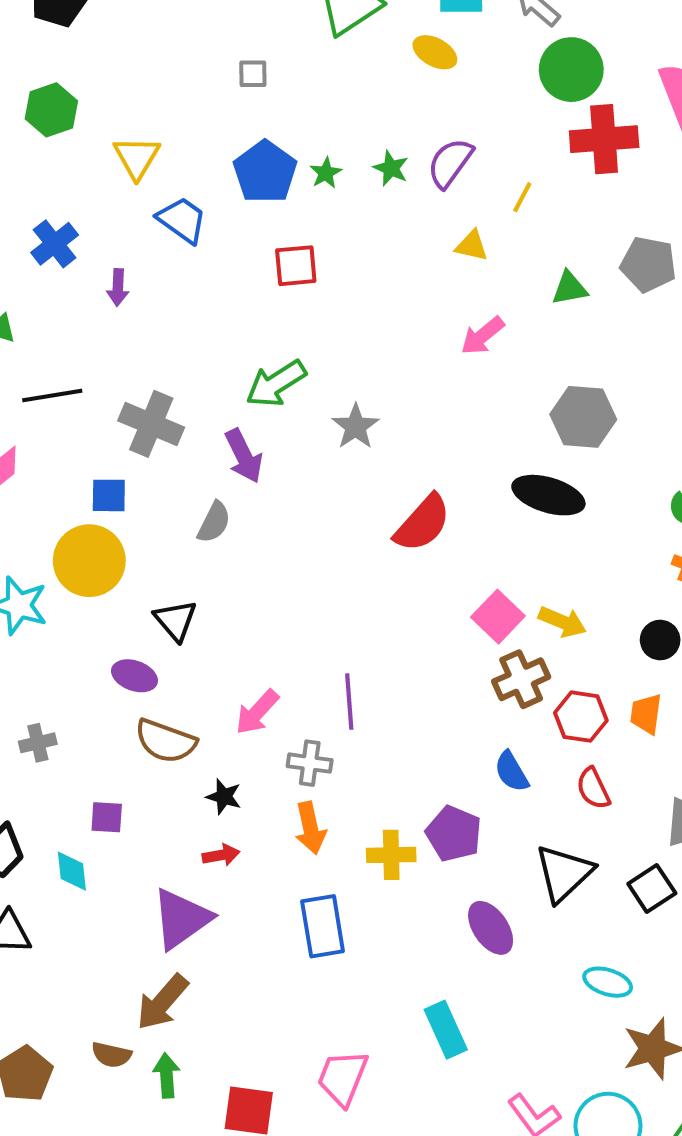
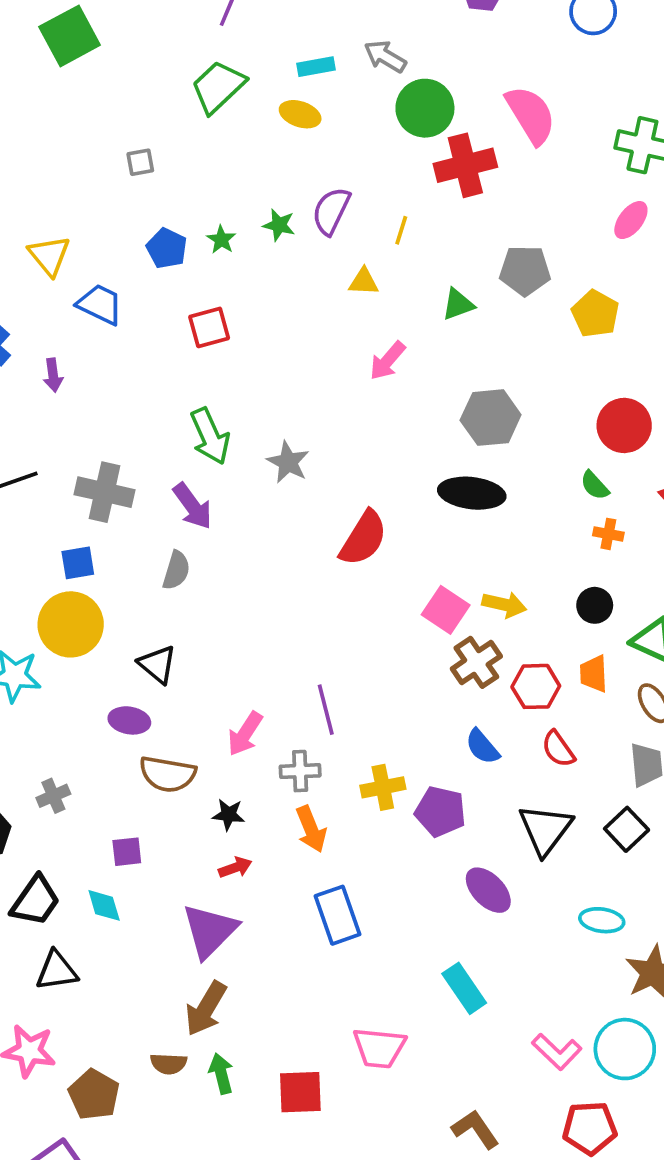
blue pentagon: (265, 172) -> (167, 248), size x0.7
green arrow: (276, 384) -> (210, 436), turned -72
yellow cross: (391, 855) -> (383, 787), moved
pink trapezoid: (343, 1078) -> (379, 1048), turned -96

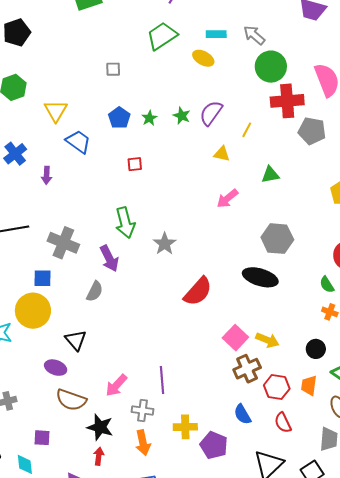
gray pentagon: (525, 270) -> (312, 131), moved
red square: (209, 327) -> (135, 164), size x0.7
black star: (228, 815) -> (100, 427), size x1.5
red arrow: (235, 867) -> (99, 456), turned -72

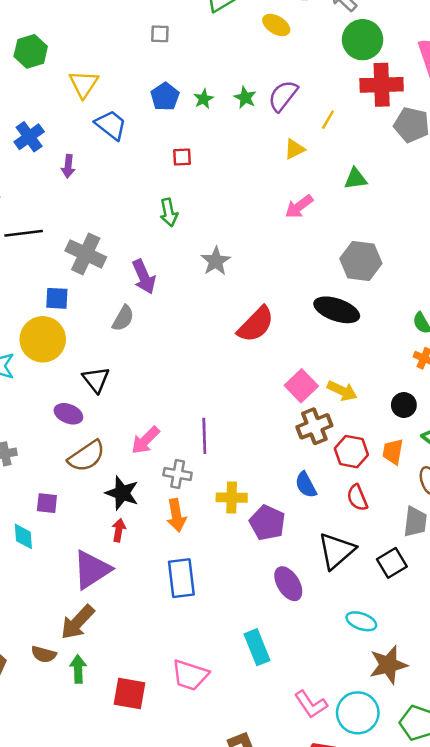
yellow triangle: (222, 154) -> (294, 149), turned -42
green arrow: (125, 223) -> (169, 212), moved, size x0.7
brown semicircle: (71, 400) -> (86, 456), turned -56

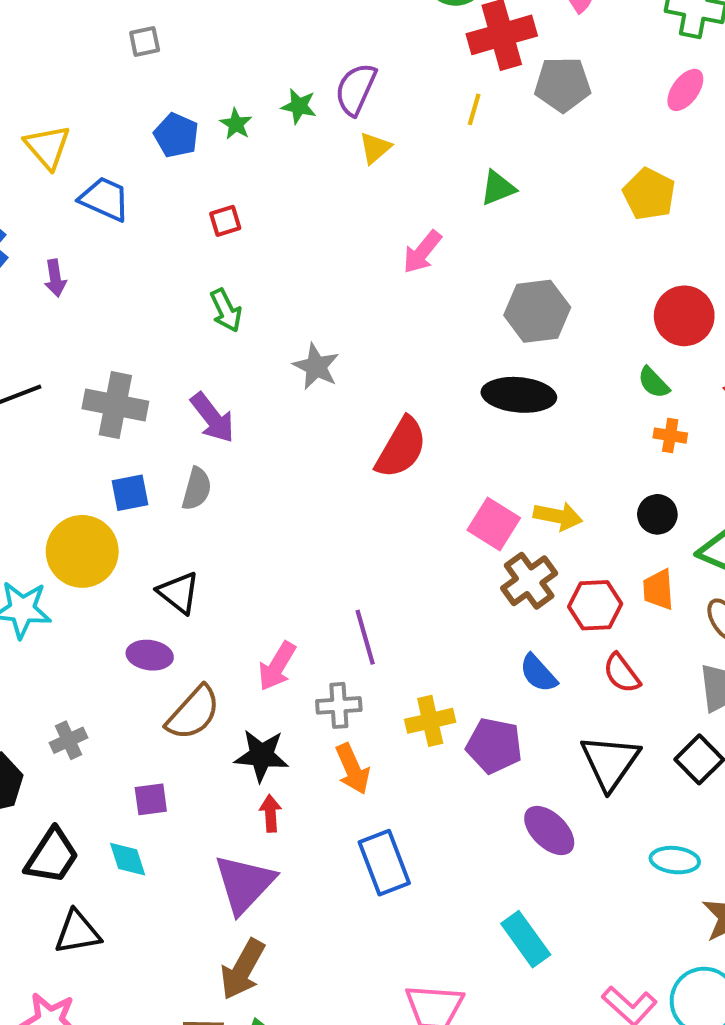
yellow line: (328, 120) -> (474, 109), moved
yellow triangle: (294, 149) -> (375, 148), moved
blue square: (57, 298) -> (130, 493), moved

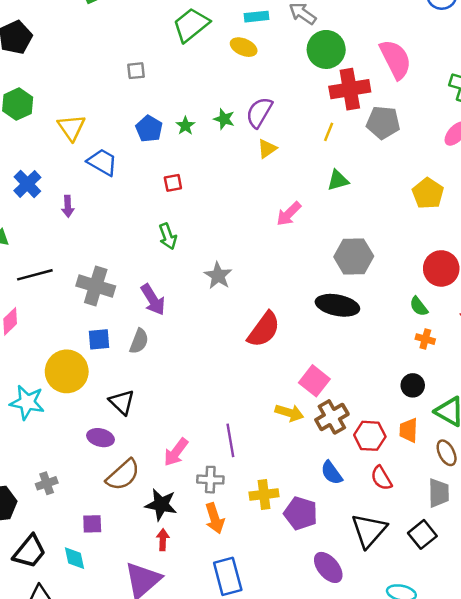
yellow arrow: (558, 516) -> (289, 413), moved

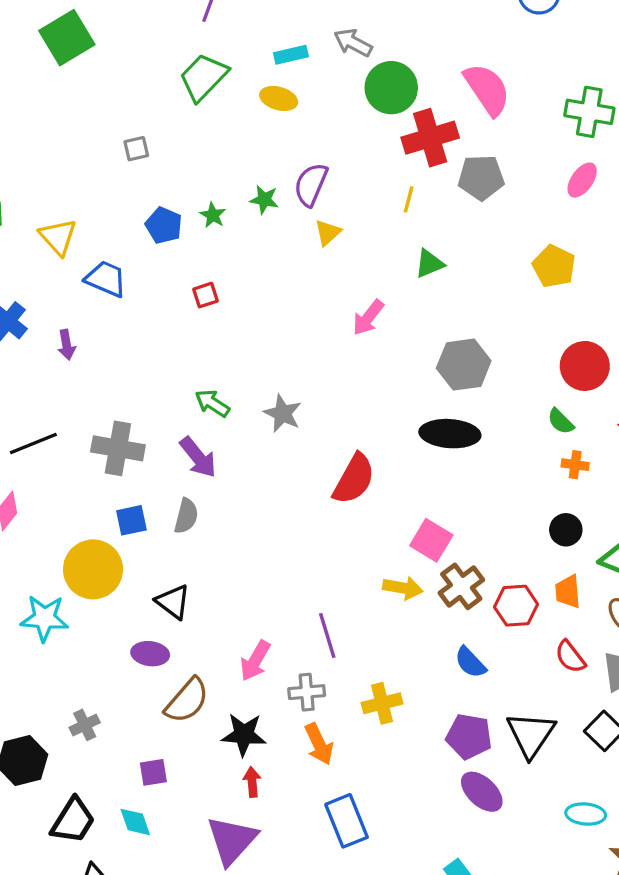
green arrow: (168, 236) -> (212, 403), moved, turned 150
red semicircle: (381, 478) -> (570, 657), moved
purple pentagon: (301, 513) -> (469, 736), moved

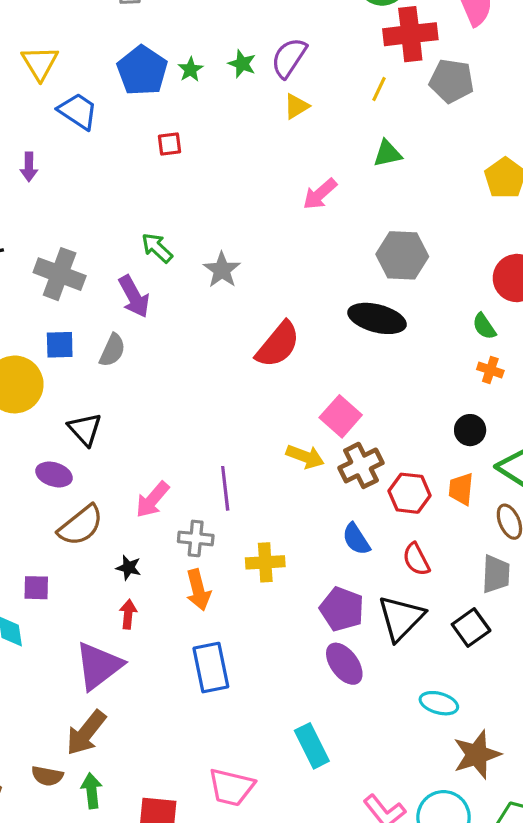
blue pentagon: (164, 225) -> (142, 71), size x1.4
red semicircle: (570, 657) -> (416, 559), moved
black star: (244, 735) -> (129, 568), size x0.6

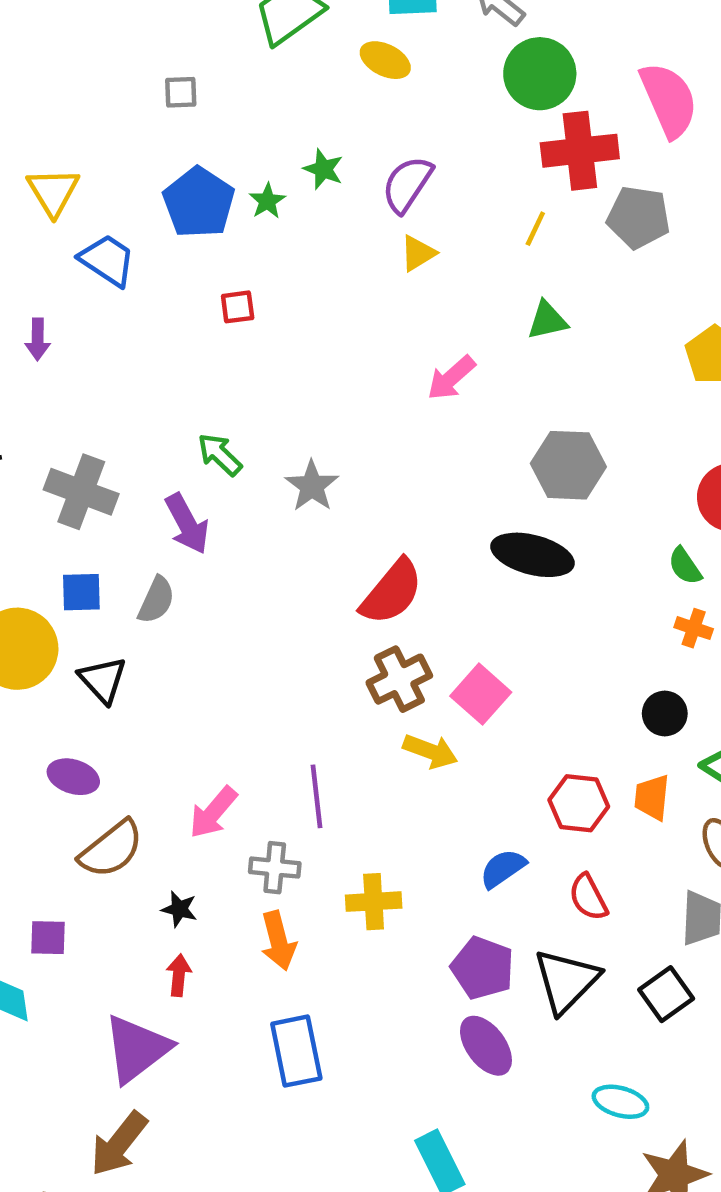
green star: (242, 64) -> (323, 169), moved
black triangle: (85, 429) -> (103, 680), moved
brown cross: (361, 465) -> (399, 679), moved
blue semicircle: (356, 539) -> (503, 868), turned 88

